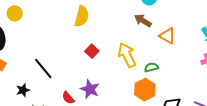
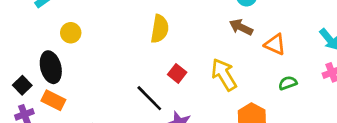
green semicircle: (151, 67) -> (288, 83), moved
black line: (43, 69) -> (149, 98), moved

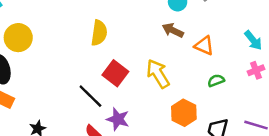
yellow circle: (71, 33) -> (18, 38), size x1.5
red square: (177, 73) -> (115, 73), size x1.5

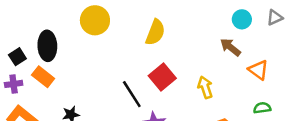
yellow circle: (18, 38) -> (95, 20), moved
yellow arrow: (158, 74) -> (205, 87), size x0.7

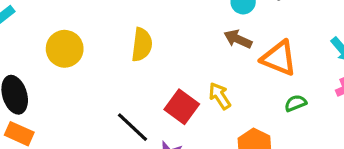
orange triangle: (258, 70) -> (279, 58), size x1.4
red square: (162, 77) -> (182, 107), moved

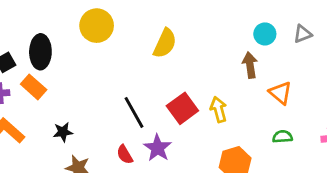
brown arrow: (238, 39) -> (250, 65), turned 40
orange triangle: (279, 58) -> (280, 93), size x0.7

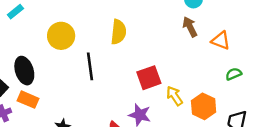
red square: (182, 108) -> (149, 78), turned 35
yellow arrow: (219, 109) -> (174, 96), moved
black line: (134, 112) -> (90, 66), moved, turned 40

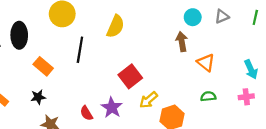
red square: (149, 78) -> (130, 76), turned -35
yellow arrow: (174, 96) -> (149, 100), turned -114
orange rectangle: (28, 100) -> (43, 66), moved

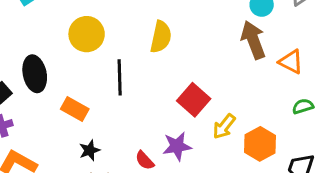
brown arrow: (182, 42) -> (253, 40), size x1.4
black star: (38, 97) -> (90, 150), moved
purple star: (112, 108) -> (177, 146), turned -30

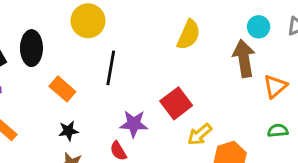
yellow semicircle: (161, 37) -> (189, 35), moved
orange triangle: (291, 62) -> (275, 86), turned 40
purple star: (177, 146) -> (134, 124), moved

